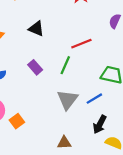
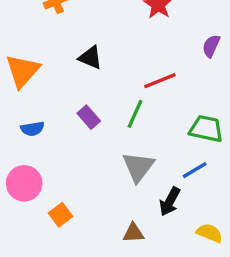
blue line: (94, 99) -> (195, 170), moved
orange square: (17, 121) -> (61, 215), moved
black arrow: (100, 124) -> (170, 202), moved

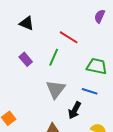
red line: (160, 81) -> (69, 37), turned 54
blue line: (195, 170) -> (90, 91), turned 49

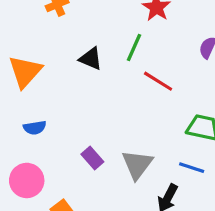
green line: (54, 57) -> (134, 48), moved
purple rectangle: (26, 59) -> (92, 158), moved

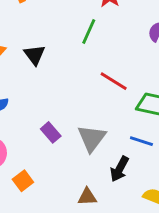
black triangle: (91, 59) -> (35, 55), moved, turned 30
red line: (158, 81) -> (114, 81), moved

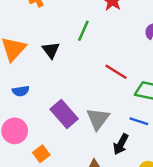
green line: (89, 31) -> (83, 31), moved
purple rectangle: (51, 132) -> (64, 114), size x1.6

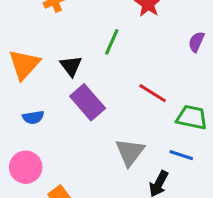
purple rectangle: (64, 114) -> (88, 102), moved

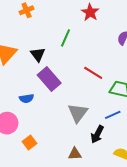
blue semicircle: (33, 117) -> (27, 98), moved
blue line: (181, 155) -> (113, 115), turned -42

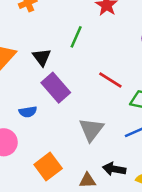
black arrow: (97, 134) -> (114, 169), moved, turned 72
orange square: (30, 143) -> (48, 166), moved, size x1.5

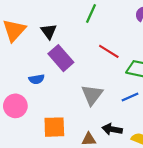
green line: (76, 37) -> (91, 14), moved
orange square: (48, 166) -> (54, 127), turned 35

